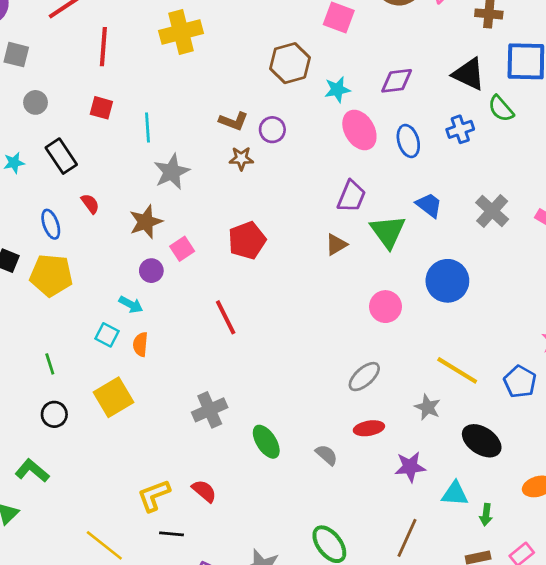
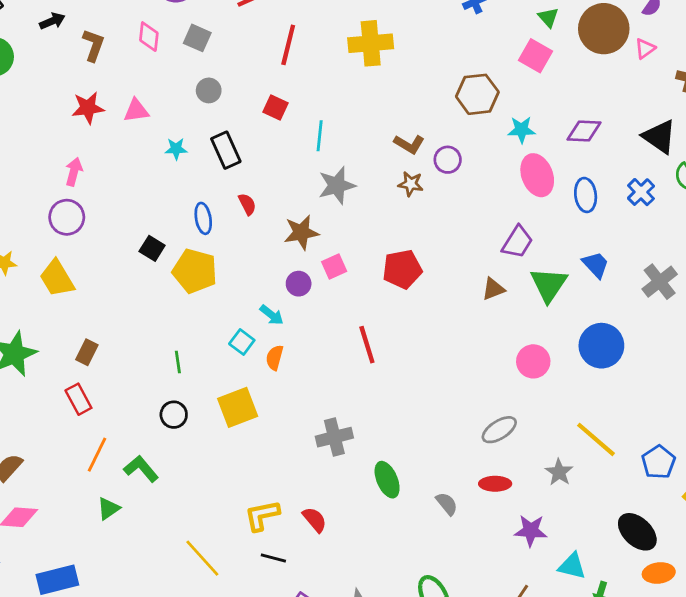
blue cross: (460, 129) -> (641, 192), turned -35
black ellipse: (482, 441) -> (637, 532), moved

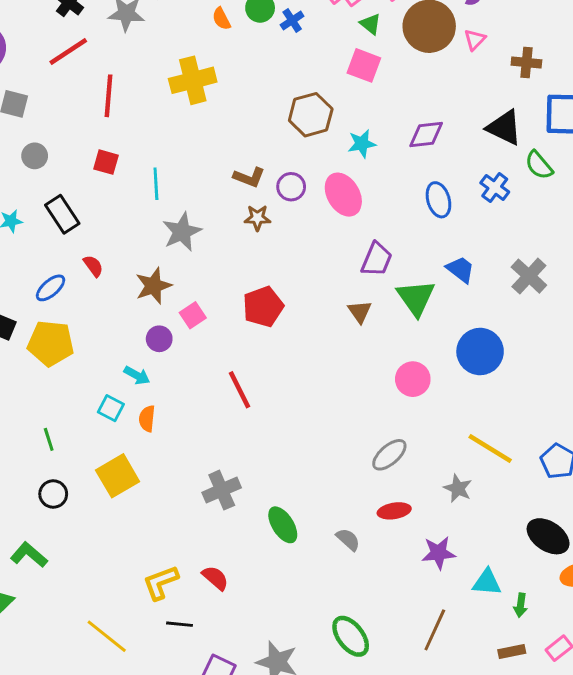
pink ellipse: (537, 175) -> (343, 195), moved
blue ellipse: (203, 218) -> (51, 288), turned 68
brown triangle: (493, 289) -> (360, 312), turned -35

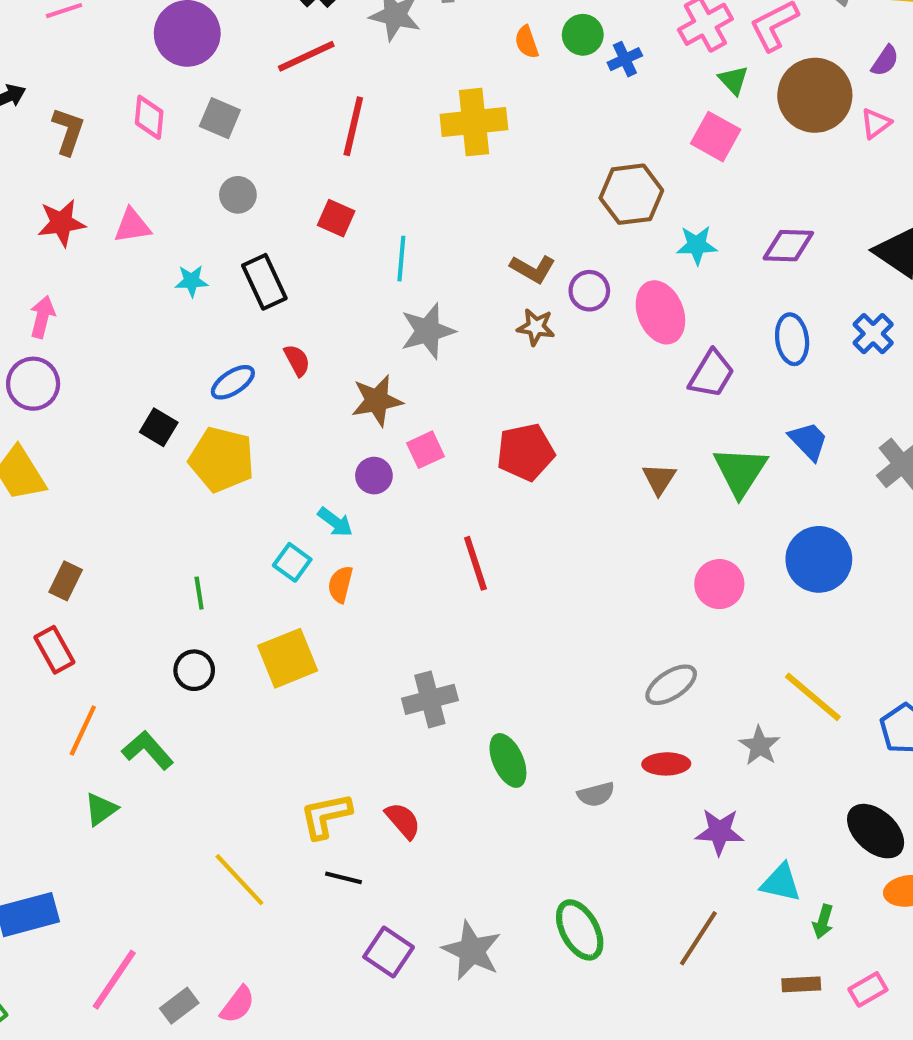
purple trapezoid: (377, 259) -> (711, 374), moved
gray semicircle: (348, 539) -> (596, 794), turned 115

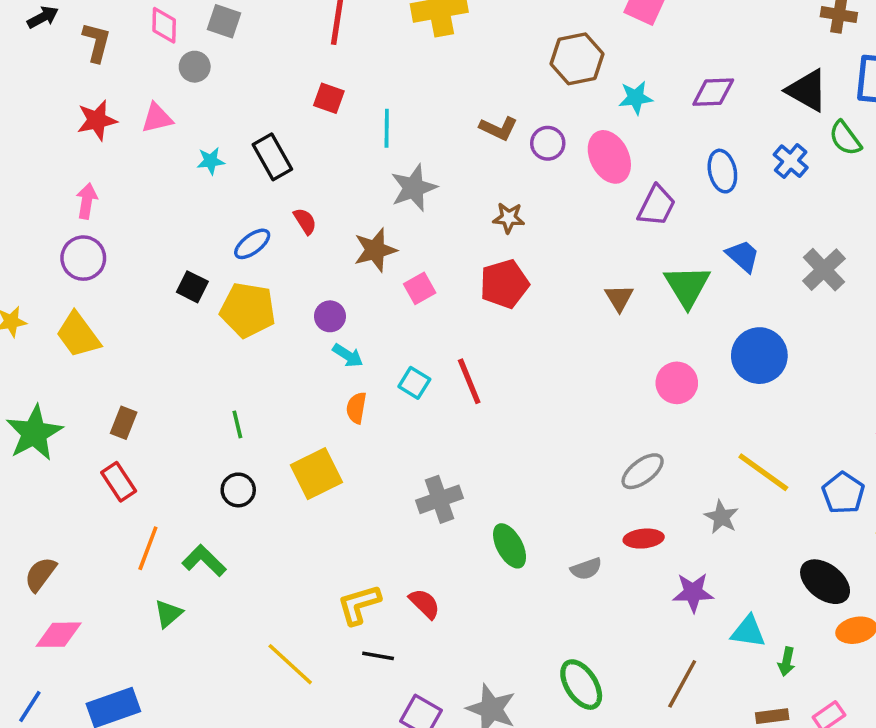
gray circle: (238, 195) -> (195, 67), moved
brown star: (536, 327) -> (509, 218), moved
purple circle: (374, 476) -> (330, 316), moved
cyan square: (292, 562) -> (414, 383), moved

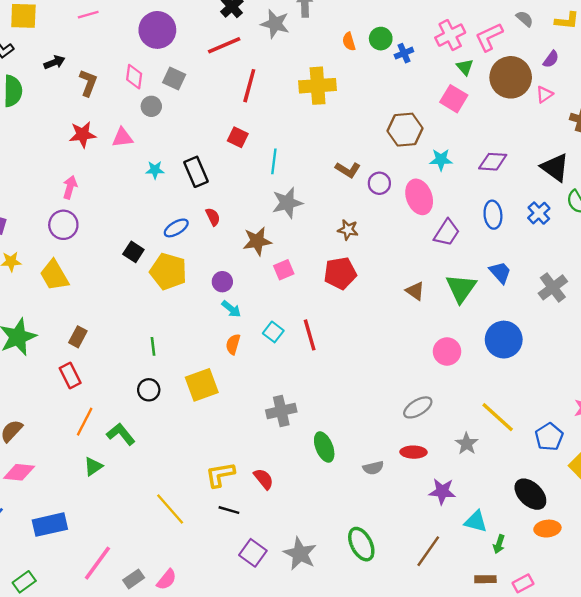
brown triangle: (619, 298) -> (415, 291), turned -30

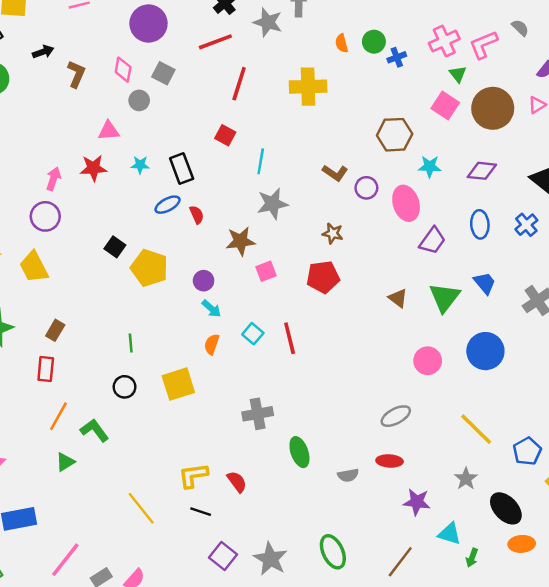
brown circle: (511, 77) -> (493, 108), moved
red star: (83, 135) -> (93, 168), moved
blue ellipse: (176, 228) -> (168, 205), moved
red rectangle: (70, 376) -> (46, 369), turned 30
gray star: (467, 444) -> (466, 479), moved

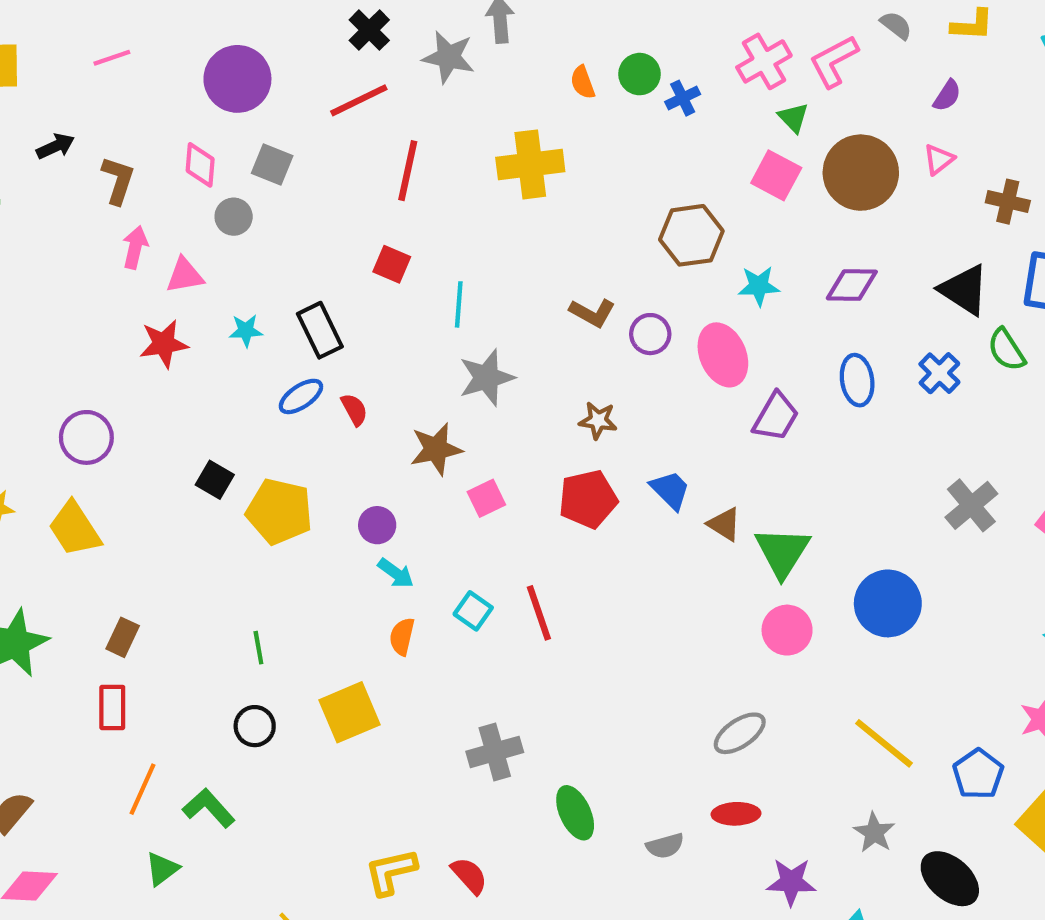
pink arrow: (53, 179) -> (135, 247), moved
blue trapezoid: (485, 283) -> (670, 490), moved
green triangle: (445, 297) -> (782, 552), moved

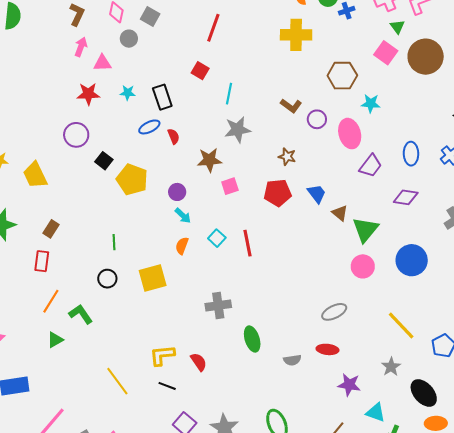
yellow cross: (530, 164) -> (296, 35), moved
purple diamond: (852, 285) -> (406, 197), moved
purple circle: (86, 437) -> (76, 135), moved

